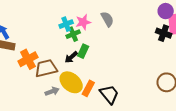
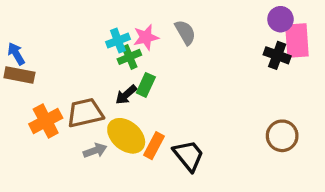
orange cross: (28, 59) -> (46, 121), moved

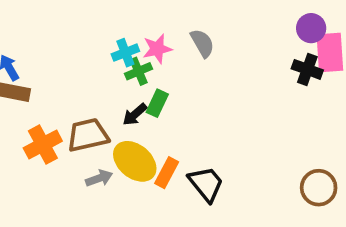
brown circle: (282, 136) -> (319, 188), moved

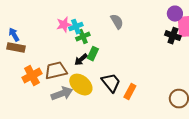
pink star: (157, 49) -> (64, 25), moved
orange rectangle: (167, 173) -> (130, 92), moved
gray arrow: (99, 178) -> (62, 94), size x1.5
black trapezoid: (206, 184) -> (111, 83), moved

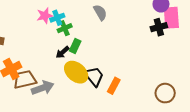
black cross: (173, 36) -> (159, 27), turned -35
brown trapezoid: (56, 71) -> (25, 79), moved
yellow ellipse: (81, 85) -> (76, 72), moved

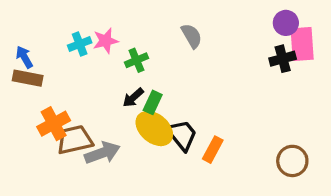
cyan cross: (57, 18) -> (80, 44), moved
green rectangle: (75, 46) -> (153, 102), moved

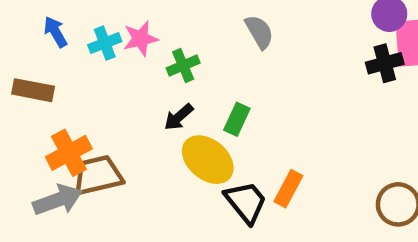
blue arrow: (24, 57) -> (55, 32), moved
green rectangle: (153, 102) -> (237, 119), moved
black trapezoid: (182, 135) -> (246, 202), moved
gray arrow: (102, 153) -> (58, 200), moved

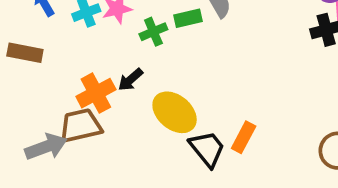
black arrow: (179, 117) -> (130, 80), moved
green rectangle: (237, 119) -> (188, 18), moved, turned 52
orange cross: (69, 153) -> (96, 93), moved

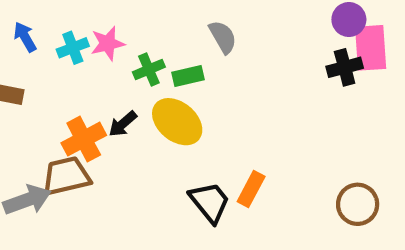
green rectangle: (188, 18) -> (188, 76), moved
yellow ellipse: (175, 112) -> (177, 122), moved

